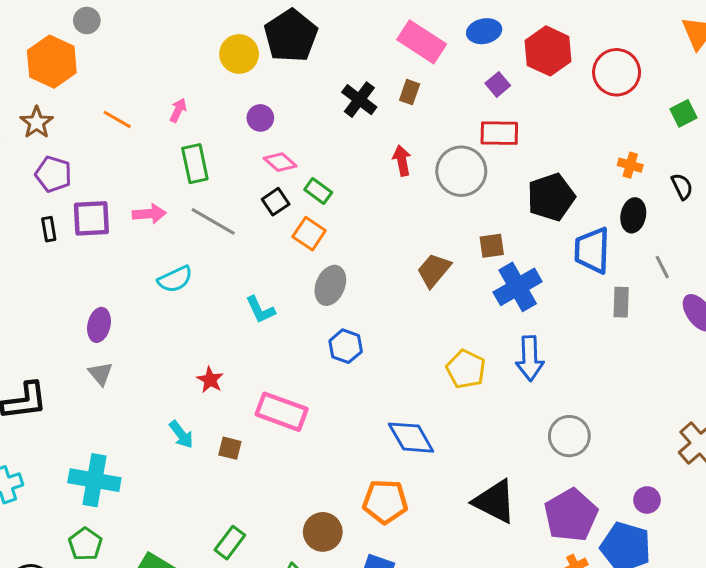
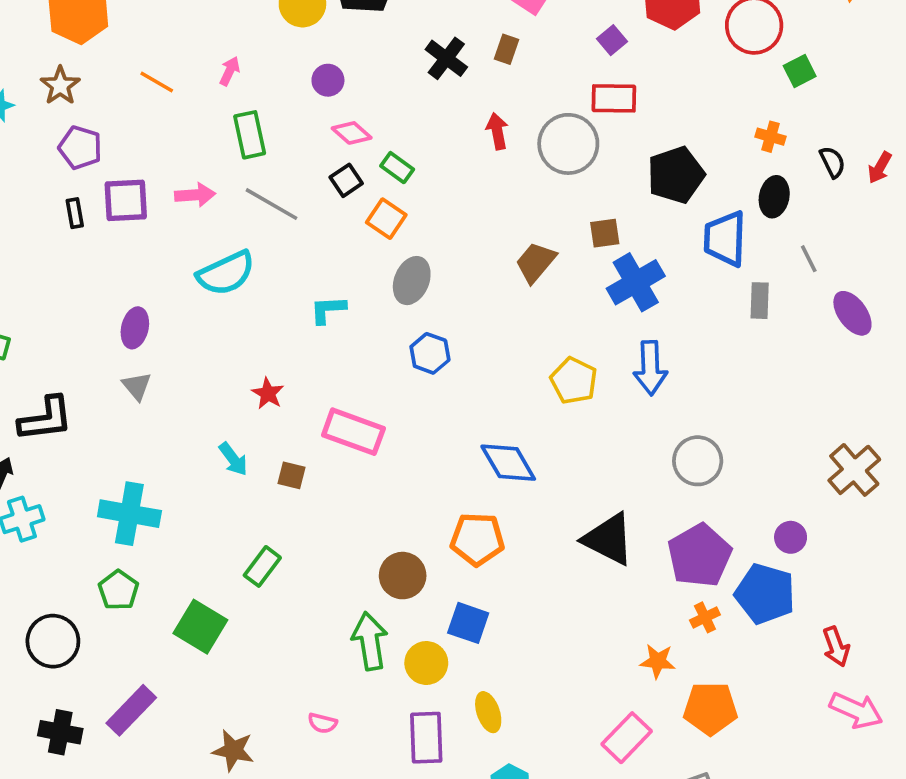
green square: (683, 113) -> (800, 71), moved
cyan semicircle: (175, 279) -> (226, 273), size x1.4
cyan L-shape: (260, 310) -> (328, 310), turned 112
green rectangle: (230, 543) -> (262, 566), moved

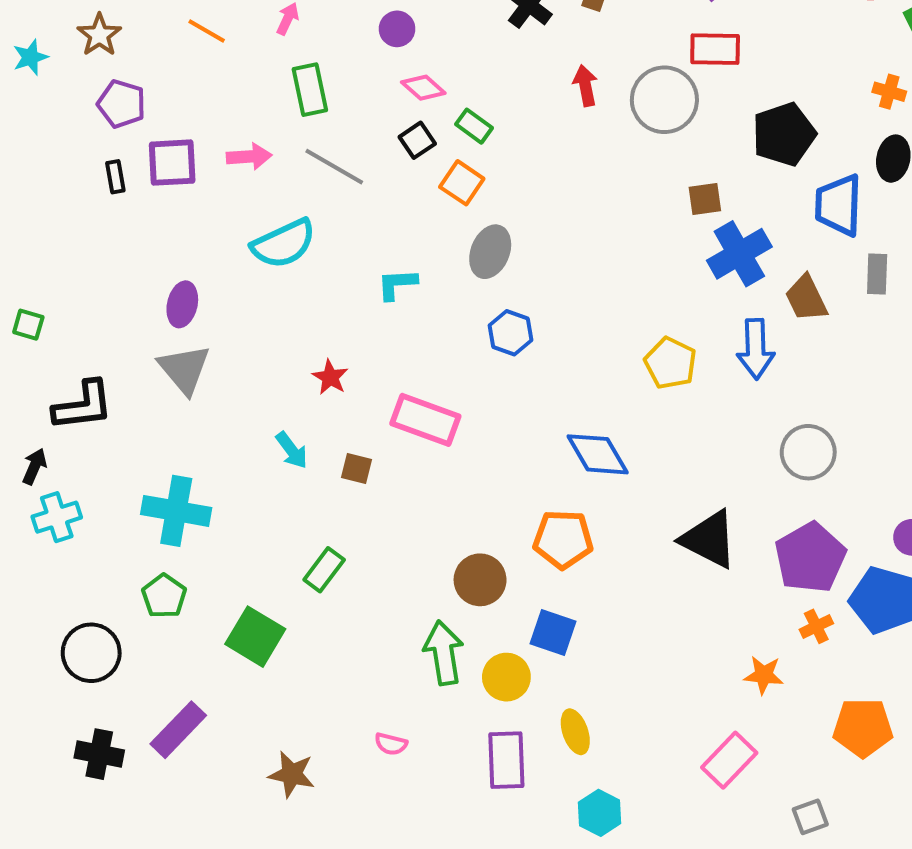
brown trapezoid: (536, 262) -> (806, 298), moved, turned -66
gray triangle: (137, 386) -> (184, 369), size x1.6
orange pentagon: (710, 709) -> (863, 728), moved

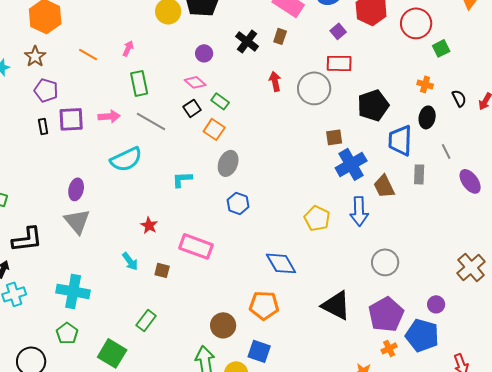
purple circle: (397, 29) -> (204, 53), moved

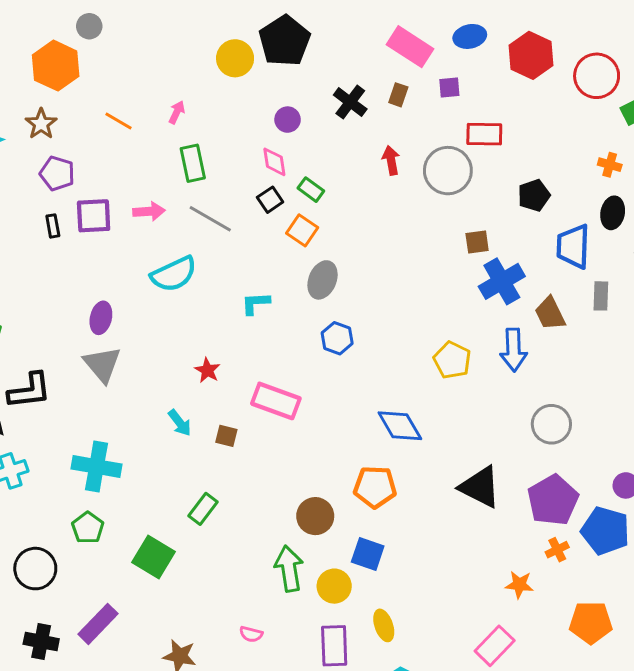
purple square: (338, 31) -> (449, 87), moved, turned 35
pink diamond: (195, 82) -> (274, 162), turned 40
black pentagon: (373, 105) -> (534, 195), size x0.7

